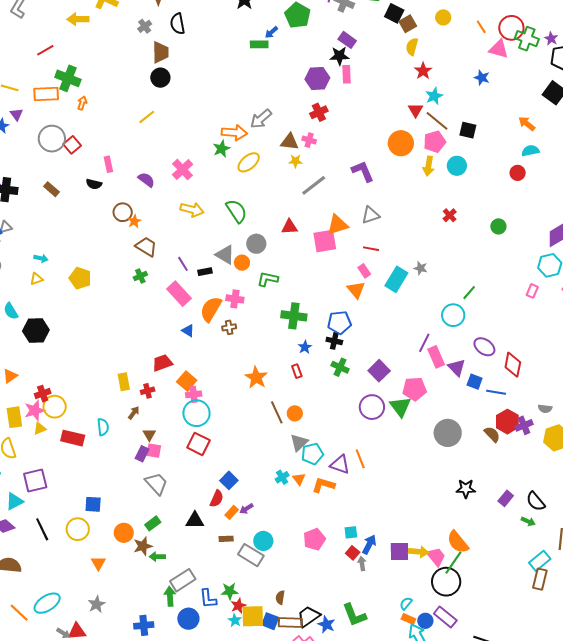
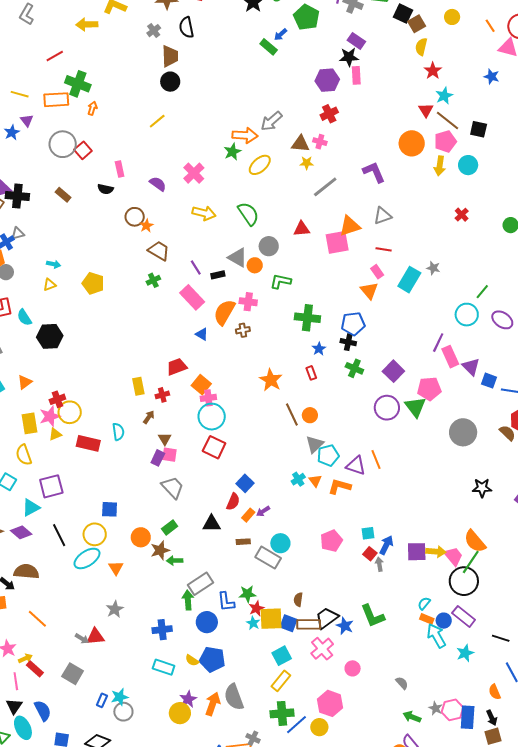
green rectangle: (259, 44) -> (269, 47), turned 42
purple ellipse: (484, 347) -> (502, 320), moved
cyan ellipse: (47, 603) -> (87, 558), moved

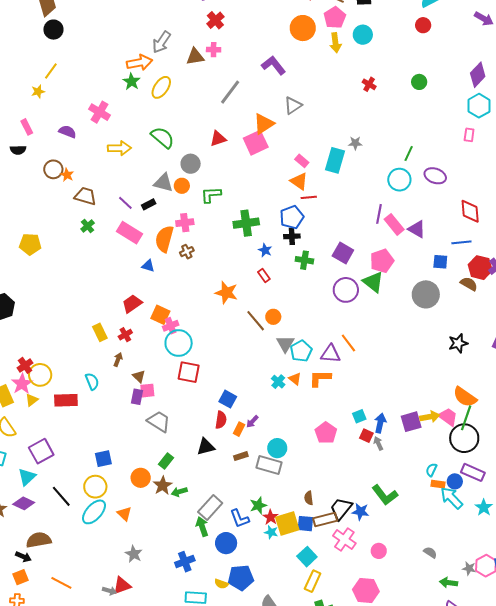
yellow star: (307, 163) -> (38, 92), moved
red line: (384, 249) -> (309, 197), moved
blue square: (489, 381) -> (440, 262), moved

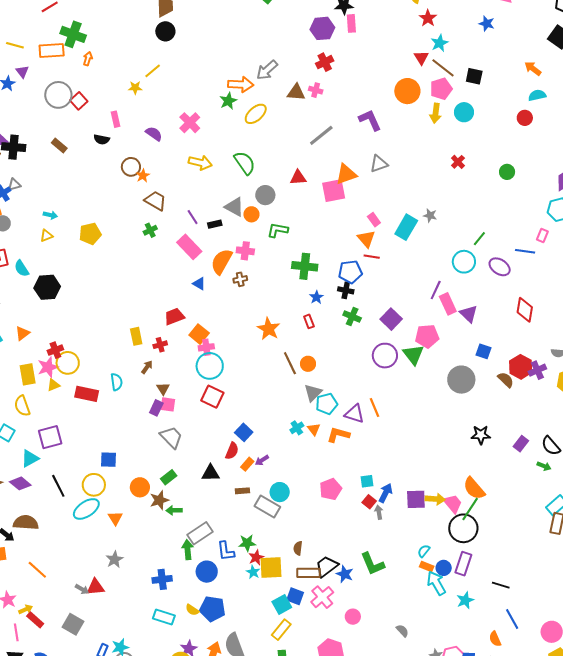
blue line: (461, 242) -> (525, 251), moved
yellow pentagon: (30, 244) -> (90, 234), turned -30
purple rectangle: (473, 472) -> (463, 564), turned 70
blue square: (305, 524) -> (295, 596), moved

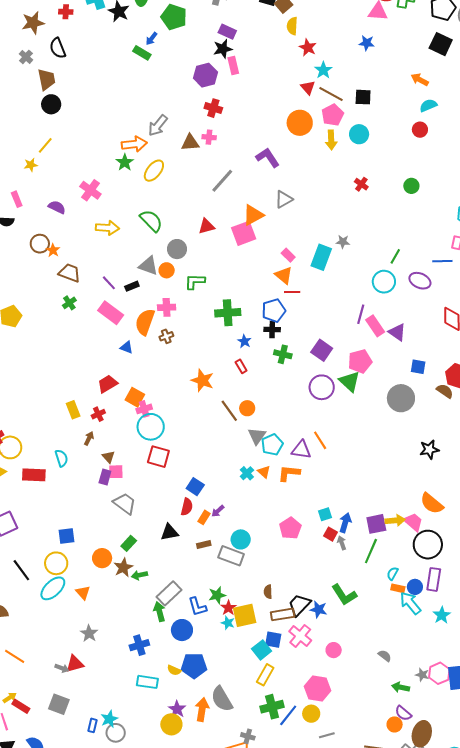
red cross: (325, 62) -> (213, 108), turned -36
green line: (470, 509) -> (371, 551), moved

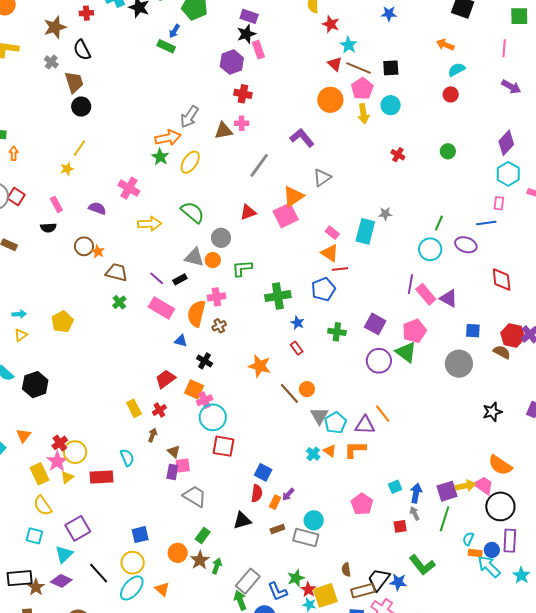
black cross: (272, 330) -> (205, 361), moved, turned 35
red square: (331, 534) -> (400, 526), moved, turned -32
green arrow: (140, 575) -> (217, 566), turned 126

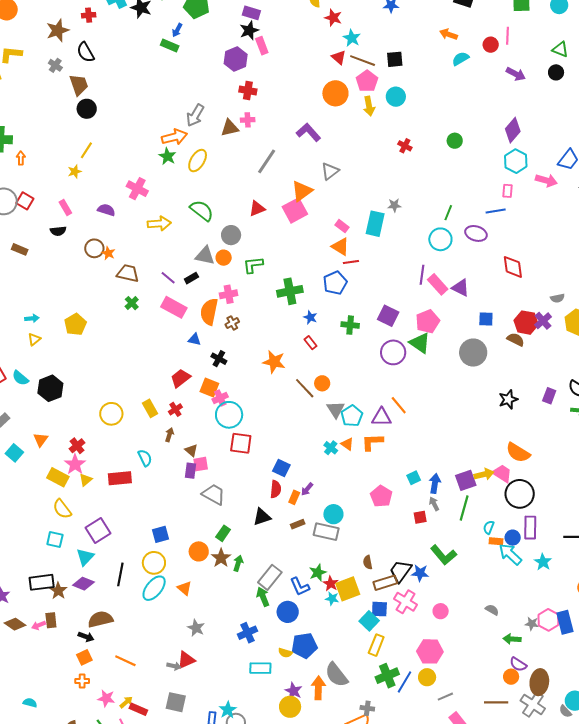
red circle: (451, 94) -> (491, 45), moved
yellow circle: (75, 452) -> (111, 414), moved
yellow rectangle: (40, 474) -> (58, 477), turned -35
black line: (99, 573) -> (120, 574), turned 55

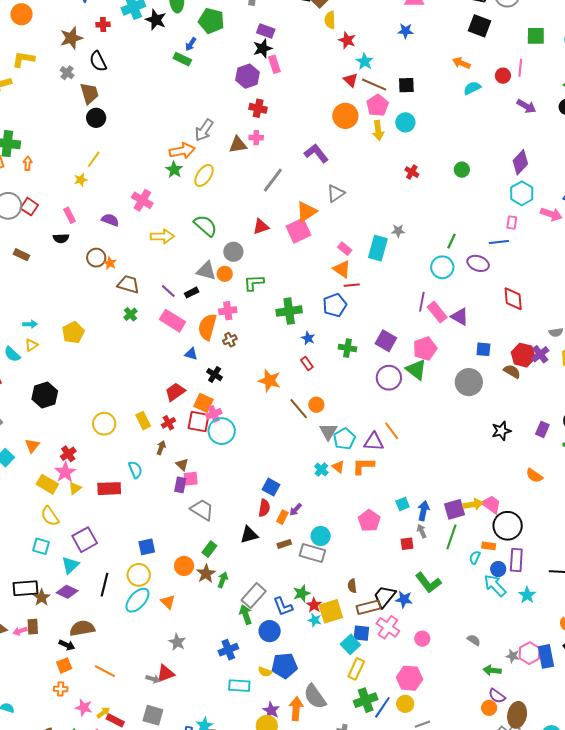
cyan semicircle: (20, 378) -> (12, 354), moved
red square: (241, 443) -> (199, 422), moved
orange semicircle: (518, 453) -> (534, 476), moved, size x0.7
orange rectangle: (496, 541) -> (489, 546), moved

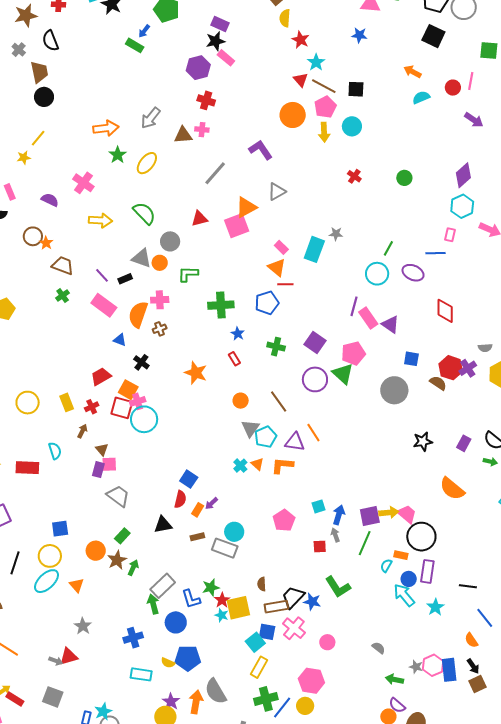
pink rectangle: (274, 64) -> (226, 58), turned -36
orange arrow: (182, 151) -> (106, 128), moved
brown line: (299, 409) -> (279, 402), moved
orange semicircle: (534, 476) -> (452, 489), size x1.5

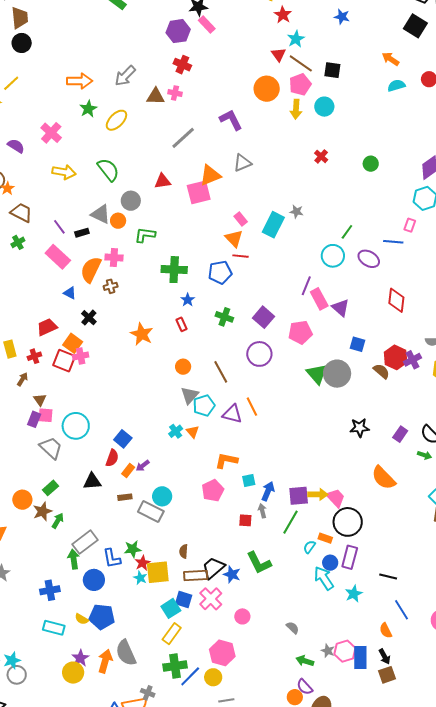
green triangle: (343, 374) -> (317, 374), moved
cyan circle: (144, 419) -> (76, 426), moved
orange L-shape: (282, 465) -> (226, 461), moved

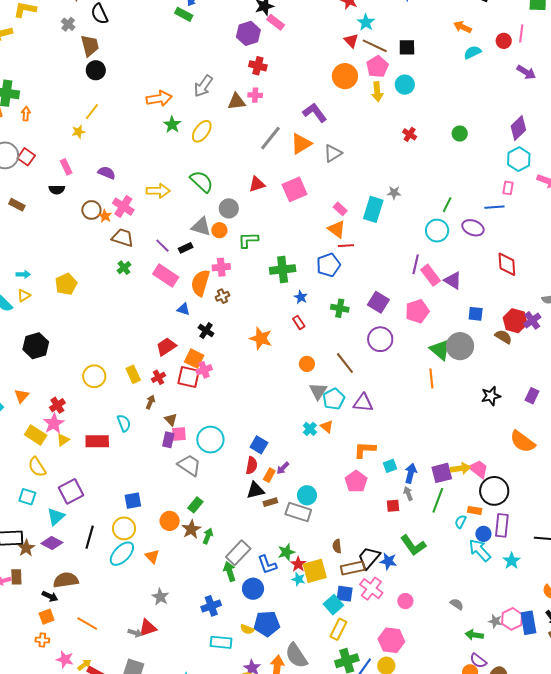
pink cross: (51, 133) -> (123, 207), moved
orange triangle: (210, 175) -> (301, 144), moved
orange line: (252, 407) -> (431, 378), moved, turned 30
black triangle: (92, 481) -> (255, 490), moved

